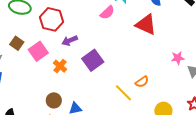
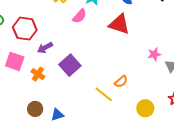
pink square: (38, 51) -> (15, 61), turned -30

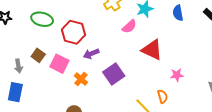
red triangle: (119, 24) -> (152, 50), moved
pink star: (154, 54) -> (177, 75), moved
orange semicircle: (121, 82) -> (163, 96), turned -72

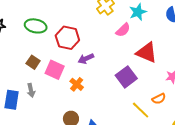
gray arrow: (19, 66) -> (31, 90), moved
purple square: (114, 74) -> (126, 77), moved
orange semicircle: (163, 96) -> (159, 99), turned 80

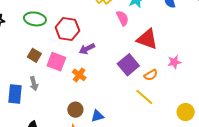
pink semicircle: (123, 30) -> (122, 18), turned -70
orange semicircle: (159, 99) -> (151, 75), moved

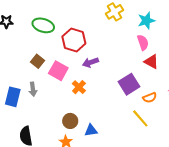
pink semicircle: (122, 18) -> (143, 42), moved
red triangle: (147, 39) -> (151, 62), size x0.7

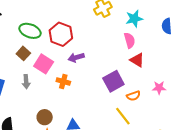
green ellipse: (43, 25) -> (30, 31), moved
orange cross: (79, 87) -> (63, 81), turned -32
gray arrow: (33, 89) -> (26, 82), moved
brown circle: (70, 121) -> (45, 117), moved

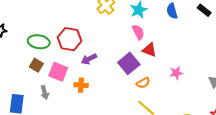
purple square: (113, 81) -> (129, 63), moved
orange semicircle: (133, 96) -> (143, 83), moved

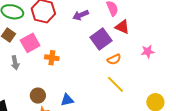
purple arrow: (89, 59) -> (81, 15), moved
pink square: (58, 72) -> (30, 43), turned 36

